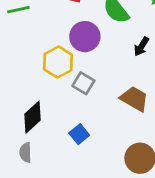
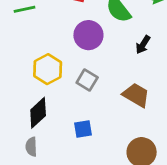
yellow hexagon: (58, 62) -> (48, 69), moved
blue square: (79, 134) -> (83, 129), turned 30

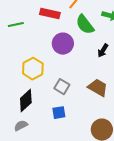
gray square: (87, 80) -> (62, 87), moved
gray semicircle: (31, 147) -> (21, 126), turned 64

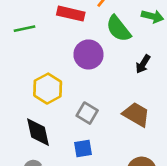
black diamond: (26, 101) -> (38, 132), turned -60

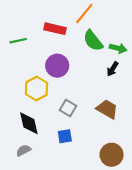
green arrow: (153, 16) -> (118, 48), moved
purple circle: (88, 54) -> (57, 66), moved

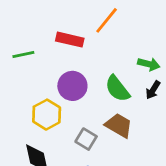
green semicircle: (93, 41) -> (117, 89), moved
black arrow: (113, 69) -> (153, 90), moved
brown trapezoid: (107, 109) -> (119, 125), moved

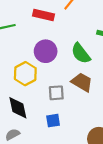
gray square: (86, 139) -> (56, 93), turned -35

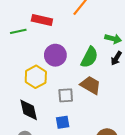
red rectangle: (43, 15) -> (42, 20), moved
green semicircle: (81, 53) -> (89, 57), turned -115

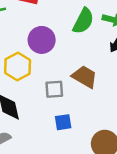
green semicircle: (89, 57) -> (83, 21), moved
blue square: (63, 122) -> (63, 122), moved

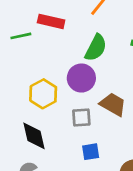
green semicircle: (83, 21) -> (96, 48), moved
purple circle: (42, 40) -> (81, 78), moved

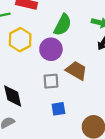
yellow hexagon: (43, 94) -> (20, 40), moved

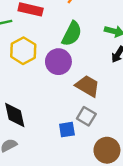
gray square: (51, 81) -> (86, 116), moved, turned 35

